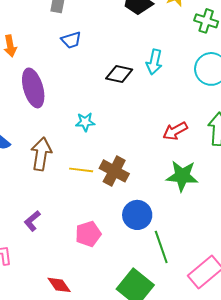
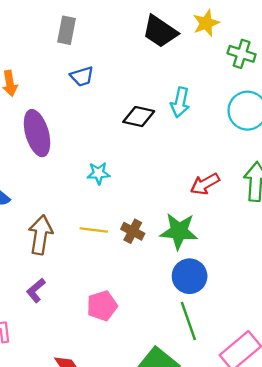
brown arrow: (41, 154) -> (41, 235), moved
brown cross: (114, 171) -> (133, 231), size x0.7
green star: (182, 176) -> (179, 231), moved
blue circle: (137, 215) -> (190, 276), moved

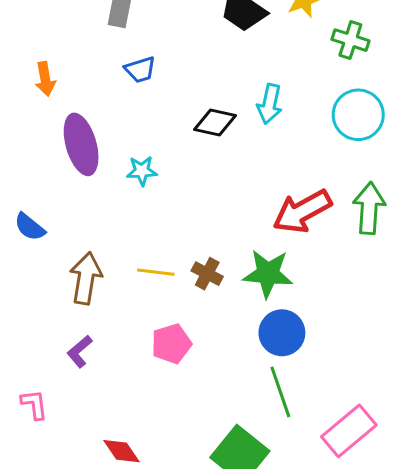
cyan star: (98, 173) -> (142, 171), moved
red arrow: (205, 184) -> (302, 211), size x1.5
pink pentagon: (102, 306) -> (171, 344), moved

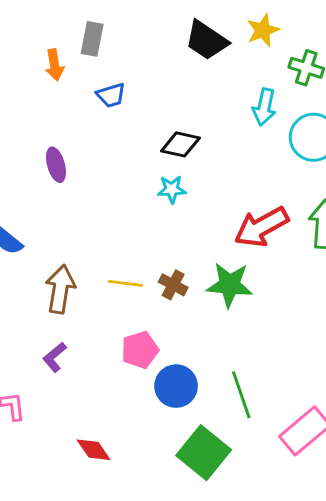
orange arrow: (45, 79) -> (55, 65), moved
cyan arrow: (269, 104) -> (264, 107), moved
purple ellipse: (81, 144) -> (56, 165), size x0.6
cyan star: (142, 171) -> (172, 189), moved
blue circle: (282, 333) -> (176, 386), moved

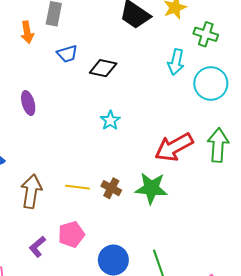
black diamond: (180, 144) -> (103, 68), moved
cyan star: (172, 189) -> (110, 120), turned -30
pink pentagon: (140, 350) -> (71, 234), moved
purple L-shape: (55, 357) -> (37, 247), moved

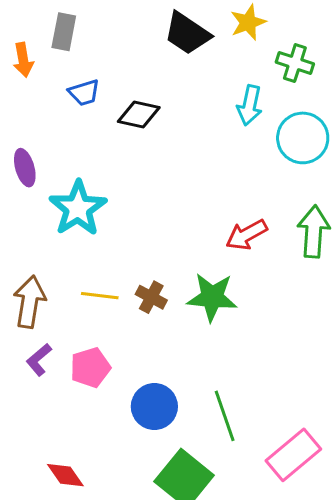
cyan star: (110, 120) -> (78, 208), moved, size x1.8
red arrow: (174, 147) -> (246, 235), size x0.7
purple L-shape: (37, 247) -> (39, 360), moved

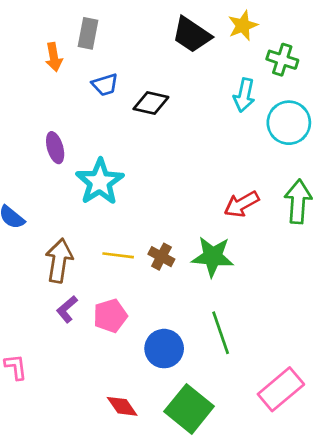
green line: (225, 416) -> (221, 333), moved
red diamond: (65, 475) -> (122, 406), moved

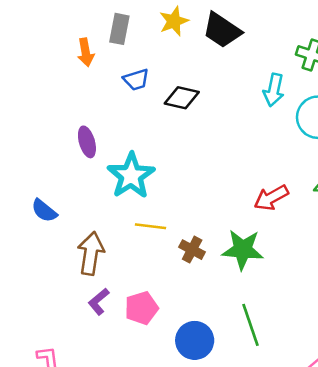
yellow star: (243, 26) -> (174, 21), moved
yellow line: (118, 255) -> (151, 226), moved

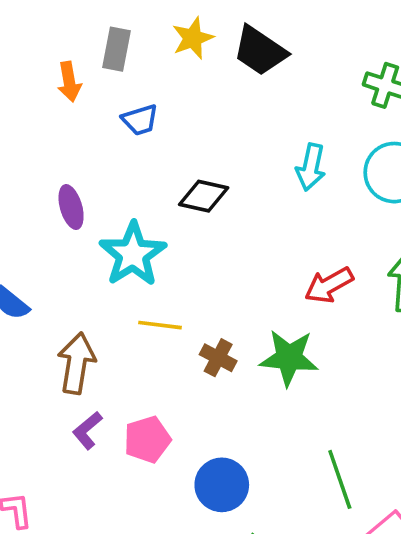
cyan arrow: (274, 90) -> (311, 167), moved
black diamond: (182, 98) -> (204, 196), moved
green line: (250, 325) -> (340, 479), moved

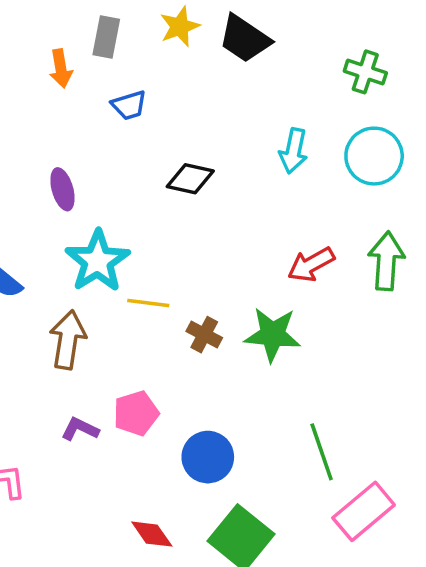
cyan star: (133, 254) -> (97, 261), moved
purple L-shape: (87, 430) -> (80, 429), moved, turned 66

